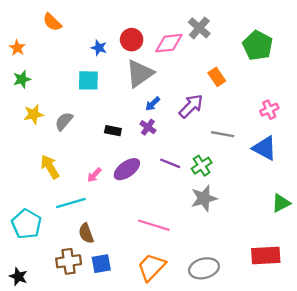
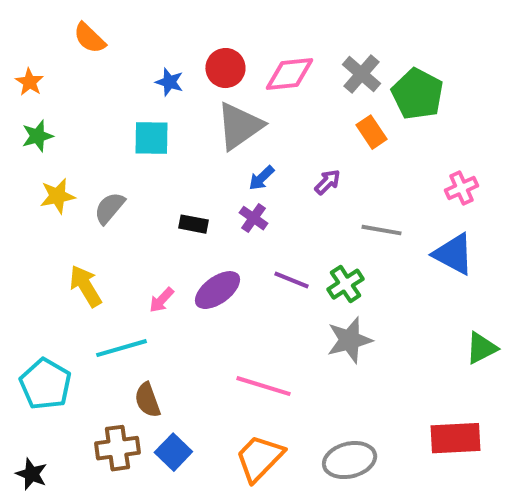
gray cross: (199, 28) -> (362, 74), moved
green pentagon: (258, 45) -> (418, 94), moved
purple arrow: (191, 106) -> (328, 182), size x0.6
blue square: (101, 264) -> (173, 452), turned -36

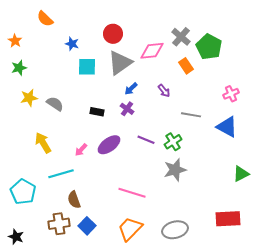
pink diamond: (290, 74) -> (152, 51), moved
blue star: (169, 82) -> (72, 44), moved
cyan square: (151, 138) -> (87, 67), moved
purple arrow: (328, 182) -> (164, 91), turned 96
gray semicircle: (109, 208) -> (55, 104), turned 84

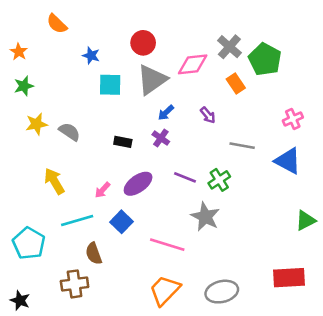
gray star: (175, 170) -> (205, 217), moved, turned -30
blue square: (87, 226) -> (122, 222), moved

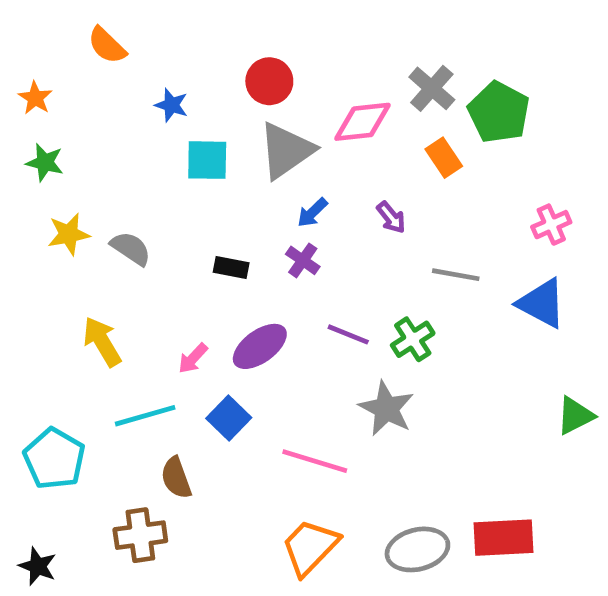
green star: (24, 86) -> (45, 162), turned 30
red rectangle: (289, 278) -> (503, 538), moved

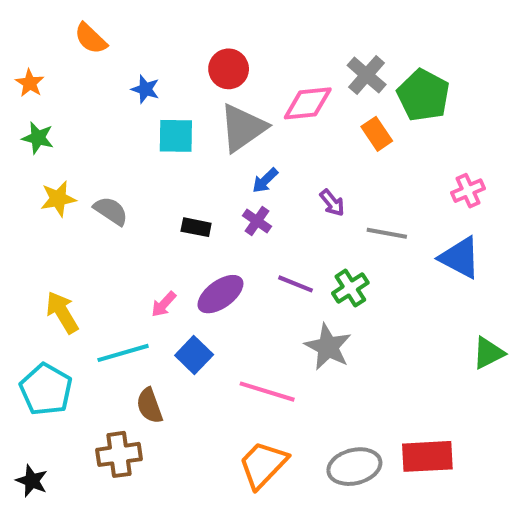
purple arrow: (391, 217) -> (332, 203), moved
yellow arrow: (102, 342) -> (62, 312), moved

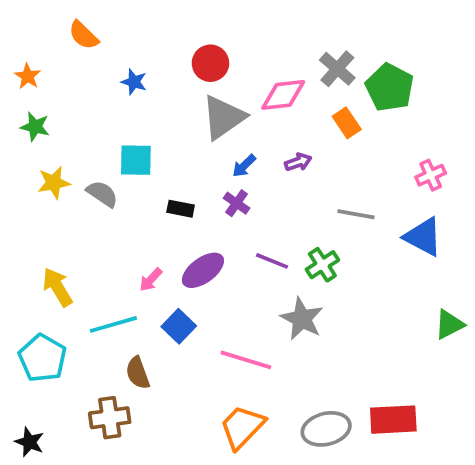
cyan square: (176, 136) -> (136, 160), moved
purple arrow: (332, 203) -> (298, 162), moved, turned -70

